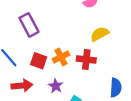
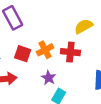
purple star: (56, 86) -> (49, 78), moved

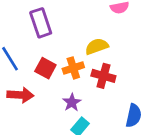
yellow semicircle: (84, 26) -> (97, 46), moved

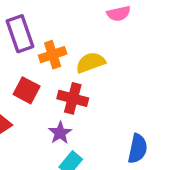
orange cross: (73, 68) -> (53, 55), moved
red cross: (103, 76) -> (73, 98), moved

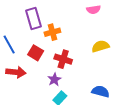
yellow semicircle: (91, 62) -> (100, 46), moved
blue semicircle: (138, 149) -> (101, 91), turned -90

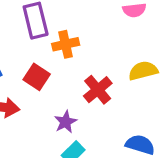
red cross: (63, 59) -> (98, 90), moved, turned 30

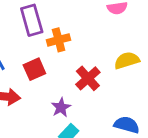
red square: (37, 77) -> (34, 69), turned 35

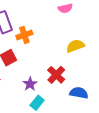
red cross: (88, 78) -> (56, 75), moved

